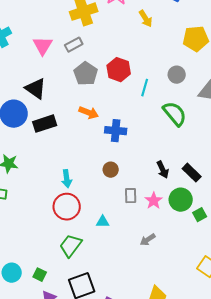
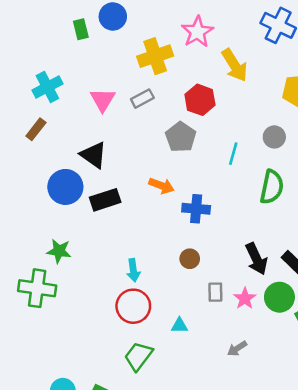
yellow arrow: (146, 19) -> (235, 65), size x1.5
red hexagon: (119, 70) -> (200, 100), moved
gray pentagon: (86, 74) -> (181, 137), moved
green semicircle: (175, 114) -> (272, 187), turned 52
black arrow: (163, 170) -> (256, 259), size x1.4

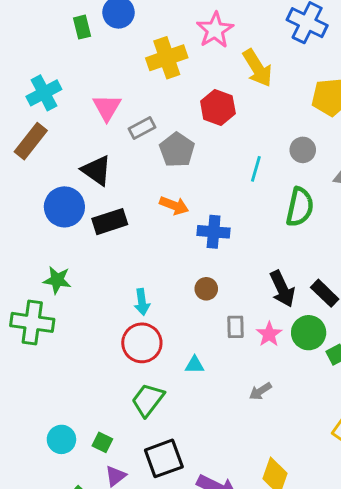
gray rectangle: (142, 99) -> (142, 128), moved
brown rectangle: (36, 129) -> (31, 141), size x1.4
gray pentagon: (181, 137) -> (177, 150), moved

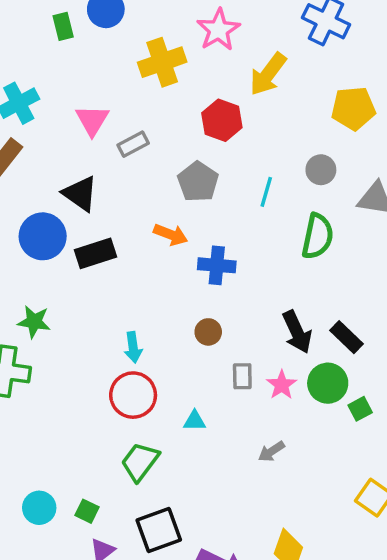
yellow arrow: (257, 68) -> (268, 74), turned 69
gray pentagon: (177, 150) -> (198, 182), moved

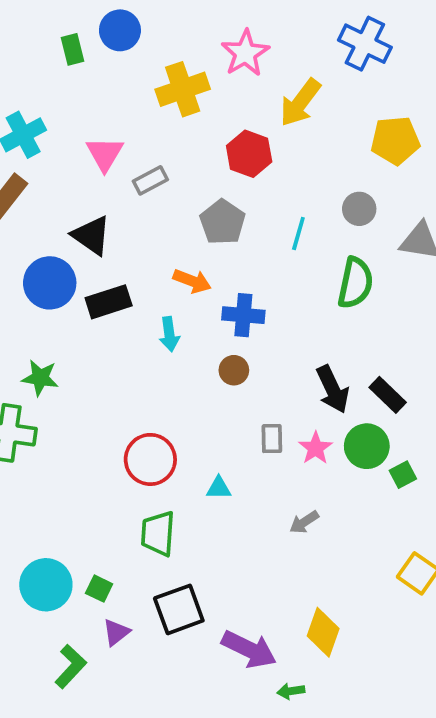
brown circle: (208, 332) -> (234, 370), moved
cyan arrow: (133, 347) -> (169, 334), moved
green trapezoid: (140, 462) -> (158, 534), turned -33
cyan circle: (39, 508) -> (46, 585), size x1.4

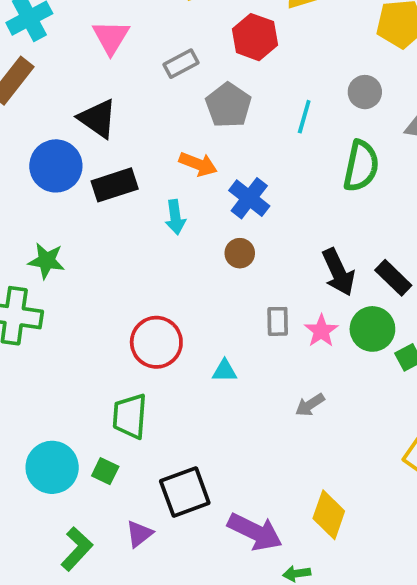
gray rectangle: (150, 180) -> (181, 64), moved
blue cross: (243, 315) -> (249, 198), turned 33
green trapezoid: (158, 534) -> (130, 416), moved
purple triangle: (116, 632) -> (139, 534), moved

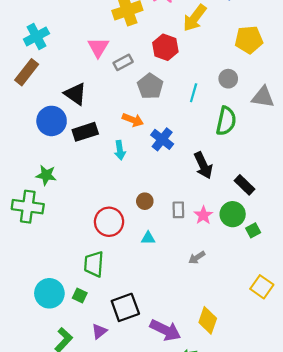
pink triangle: (111, 37) -> (98, 47), moved
brown circle: (240, 253) -> (145, 201), moved
black arrow: (338, 272) -> (203, 165), moved

